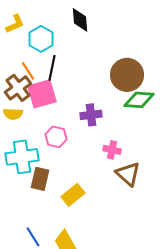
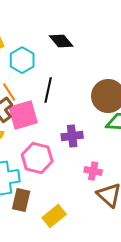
black diamond: (80, 20) -> (61, 41), turned -35
black line: (52, 68) -> (48, 90), moved
pink hexagon: (56, 137) -> (37, 158), size x1.4

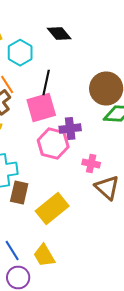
pink square: (23, 115) -> (41, 108), moved
pink hexagon: (37, 158) -> (53, 144), moved
yellow rectangle: (54, 216) -> (52, 208), size x1.4

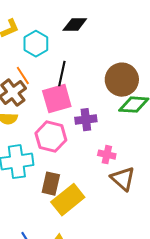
black diamond: (59, 34) -> (75, 25), turned -50
pink hexagon: (53, 144) -> (51, 137), moved
brown rectangle: (19, 192) -> (51, 184), moved

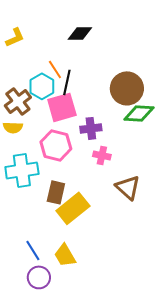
cyan hexagon: (36, 44) -> (42, 86), moved
orange line: (23, 76) -> (55, 69), moved
pink cross: (107, 155) -> (102, 155), moved

